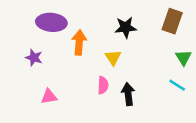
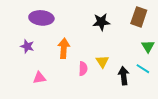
orange arrow: (79, 42) -> (64, 48), moved
yellow triangle: (113, 58) -> (102, 62), moved
black arrow: (128, 94) -> (124, 76), moved

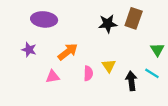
brown rectangle: (139, 17) -> (134, 18), moved
orange arrow: (64, 48) -> (68, 52), turned 48
pink triangle: (39, 78) -> (53, 77), moved

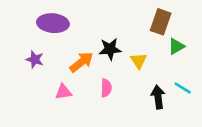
black star: (108, 24) -> (110, 49), moved
green triangle: (157, 50) -> (176, 46), moved, turned 32
yellow triangle: (109, 66) -> (139, 61), moved

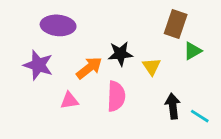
purple star: (35, 59) -> (38, 65), size x1.5
pink semicircle: (106, 88) -> (116, 96), size x1.5
cyan line: (183, 88) -> (200, 116), moved

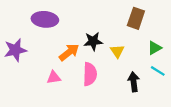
green triangle: (193, 51) -> (155, 48), moved
purple star: (38, 65) -> (15, 50), moved, turned -30
cyan line: (200, 116) -> (158, 71), moved

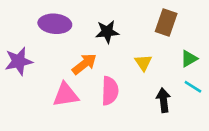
black star: (93, 41) -> (107, 32), moved
pink triangle: (54, 77) -> (66, 95), size x1.5

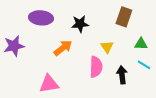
green triangle: (189, 59) -> (141, 44), turned 32
pink semicircle: (110, 91) -> (96, 67), moved
pink triangle: (66, 95) -> (49, 84), moved

